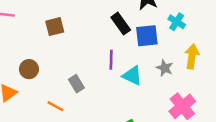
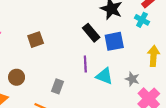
cyan cross: (177, 22) -> (142, 20), moved
gray star: (165, 68) -> (132, 79), moved
gray rectangle: (76, 84) -> (58, 86), turned 56

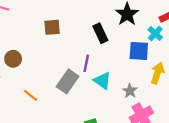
brown square: (36, 40) -> (52, 27), moved
blue square: (114, 41) -> (139, 51), moved
gray rectangle: (58, 86) -> (68, 81), moved, size x1.5

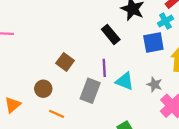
brown square: (52, 27) -> (65, 62), moved, turned -35
cyan cross: (155, 34) -> (165, 21), turned 32
brown circle: (13, 59) -> (43, 89), moved

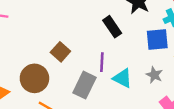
gray star: (154, 85) -> (154, 75), moved
brown circle: (43, 89) -> (34, 78), size x1.5

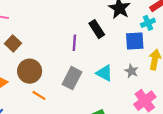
brown square: (60, 52) -> (13, 43), moved
purple line: (102, 62) -> (74, 43), moved

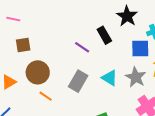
brown square: (13, 43) -> (23, 45), turned 35
purple line: (74, 43) -> (82, 47), turned -63
gray star: (131, 71) -> (136, 77), size x1.5

